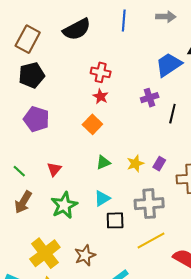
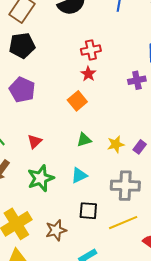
red cross: (101, 72) -> (91, 50), turned -30
black square: (115, 220) -> (88, 211), moved

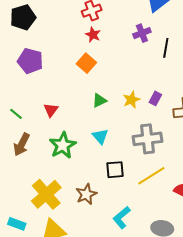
cyan triangle: (79, 175) -> (100, 136), turned -36

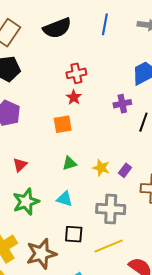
orange square: (86, 63) -> (63, 124), turned 30
yellow star: (131, 100) -> (101, 168), turned 30
cyan triangle: (100, 136) -> (65, 199), turned -42
brown star: (86, 194) -> (41, 254), size x1.4

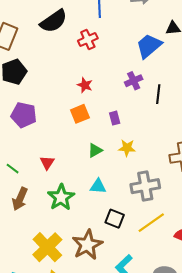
red cross: (76, 73) -> (88, 40), moved
purple rectangle: (125, 170) -> (115, 118), moved, turned -40
black square: (74, 234) -> (115, 219), turned 30

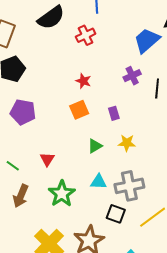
gray cross: (145, 186) -> (129, 186), moved

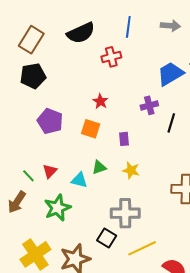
orange square: (79, 110) -> (91, 129), turned 30
purple pentagon: (23, 112) -> (50, 121), moved
green line: (13, 166) -> (28, 176), moved
cyan triangle: (99, 182) -> (79, 180), moved

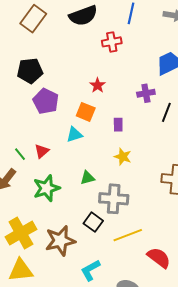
black pentagon: (33, 76) -> (30, 71), moved
green triangle: (99, 167) -> (87, 178), moved
cyan triangle: (79, 180) -> (74, 135), moved, turned -36

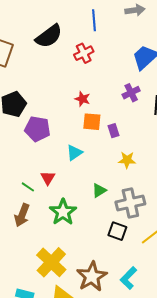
orange square: (86, 112) -> (92, 122), moved
brown star: (60, 241) -> (92, 276), moved

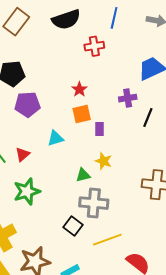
orange square: (92, 122) -> (82, 114), turned -36
purple pentagon: (37, 129) -> (27, 104), turned -30
green triangle: (99, 190) -> (83, 175), moved

